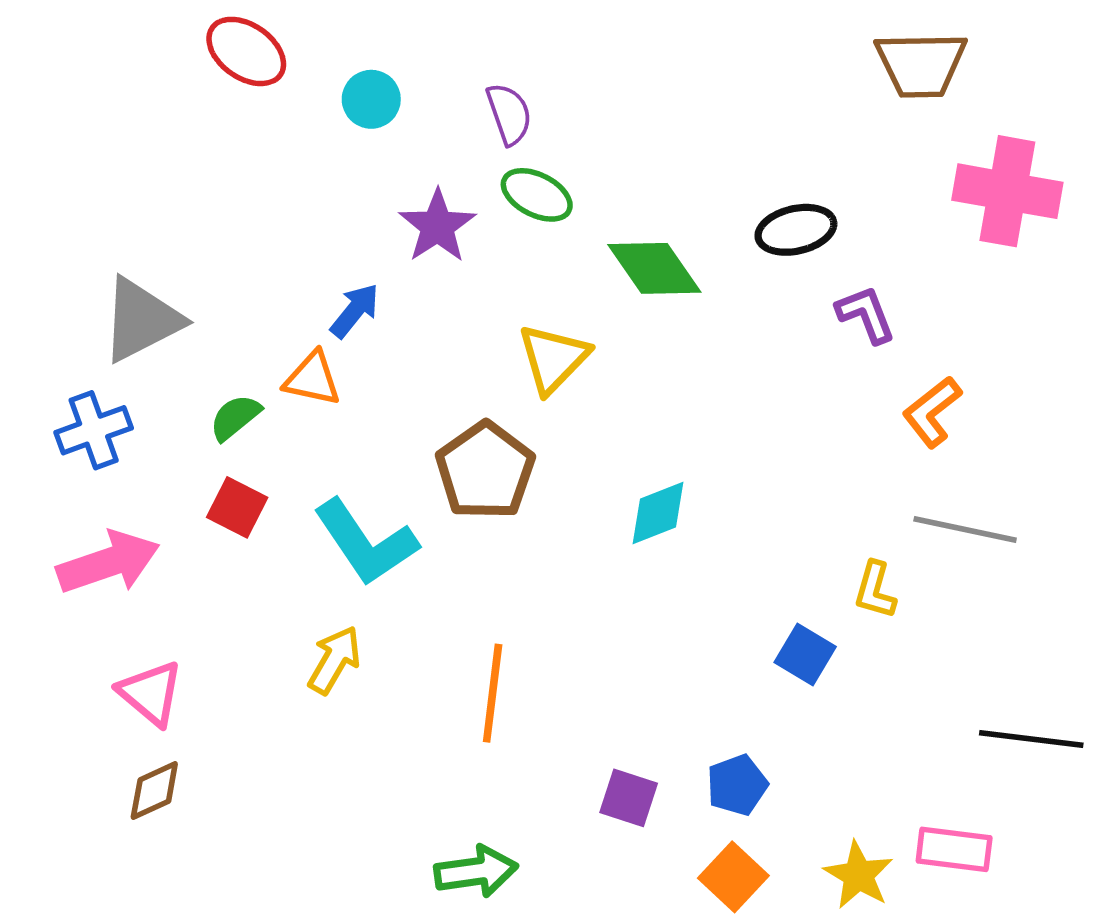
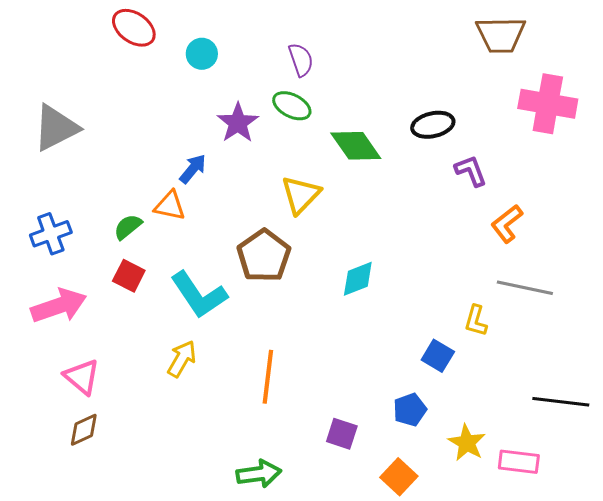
purple semicircle: (509, 114) -> (301, 60), moved
gray triangle: (141, 320) -> (56, 128), moved
blue pentagon: (737, 785) -> (410, 410), moved
yellow star: (858, 875) -> (467, 443), moved

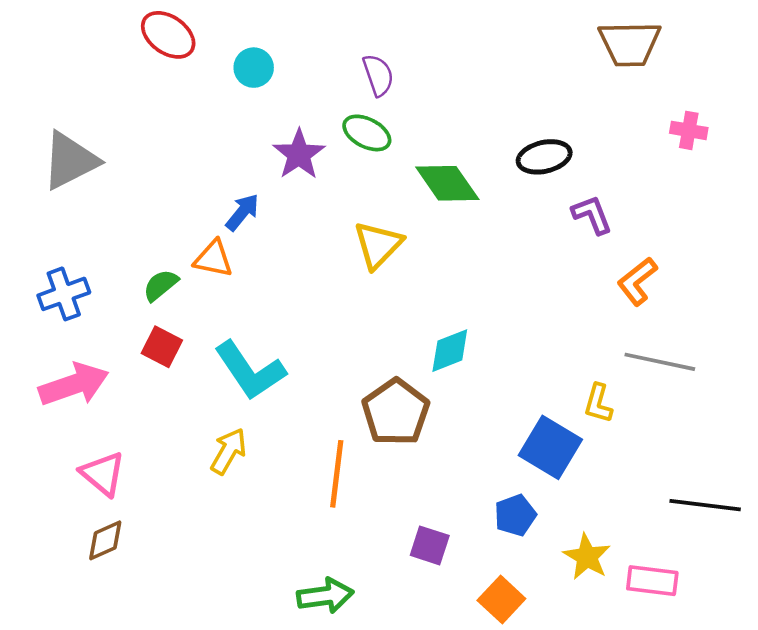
pink cross: (548, 104) -> (689, 130), size x0.5
brown pentagon: (264, 256) -> (396, 412), moved
blue square: (438, 356) -> (550, 447), size x1.5

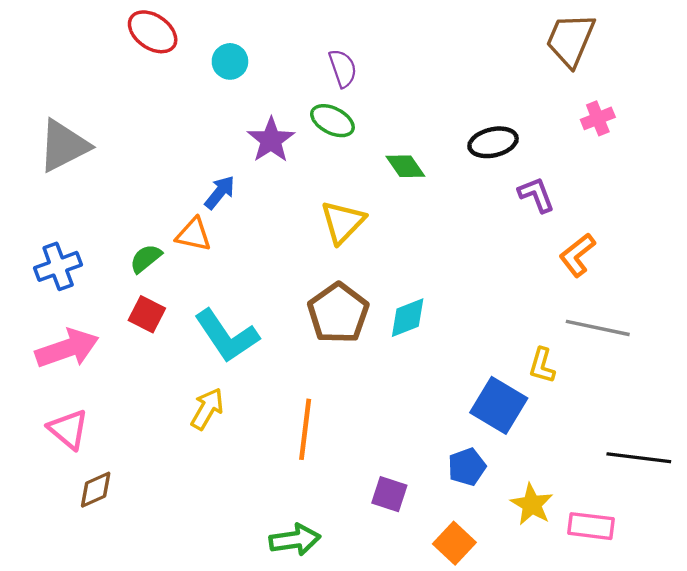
brown trapezoid: (630, 44) -> (570, 40), turned 114
pink cross: (689, 130) -> (598, 118), moved, turned -32
green diamond: (447, 183) -> (405, 166), size x0.7
brown pentagon: (396, 412) -> (338, 313), moved
pink triangle: (103, 474) -> (68, 429), moved

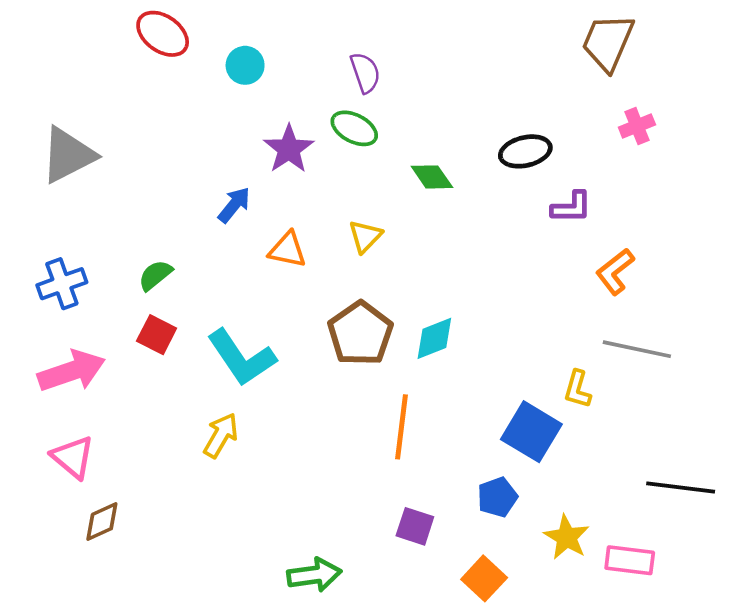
purple L-shape: (536, 195) -> (571, 207), turned 111
yellow triangle: (343, 222) -> (365, 236), size x0.7
orange triangle: (194, 235) -> (288, 250), moved
orange line: (305, 429) -> (402, 427), moved

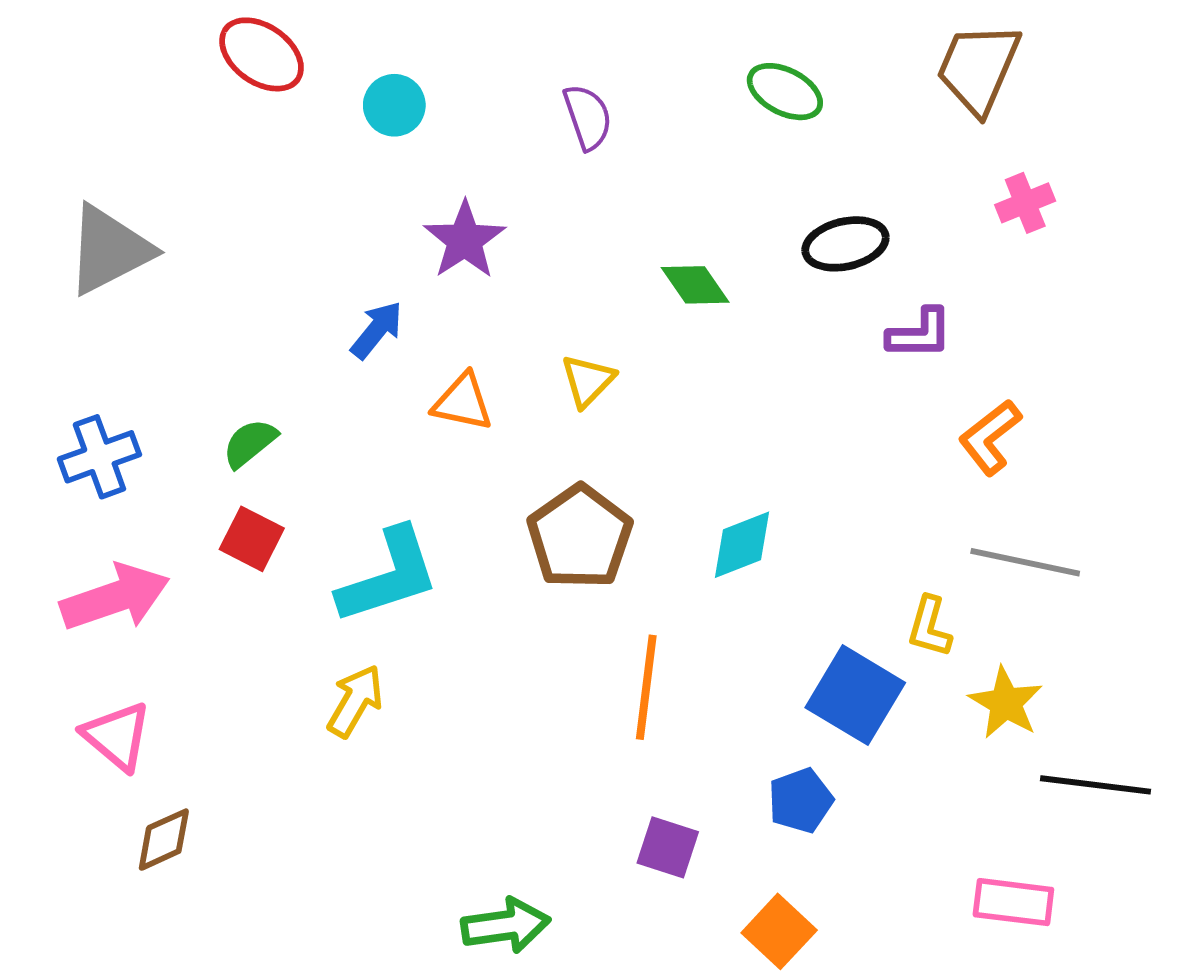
green ellipse: (354, 128) -> (785, 92), moved
cyan diamond: (434, 338) -> (742, 545), moved
cyan L-shape: (241, 358) -> (388, 576), turned -74
yellow star: (567, 537) -> (1006, 703), moved

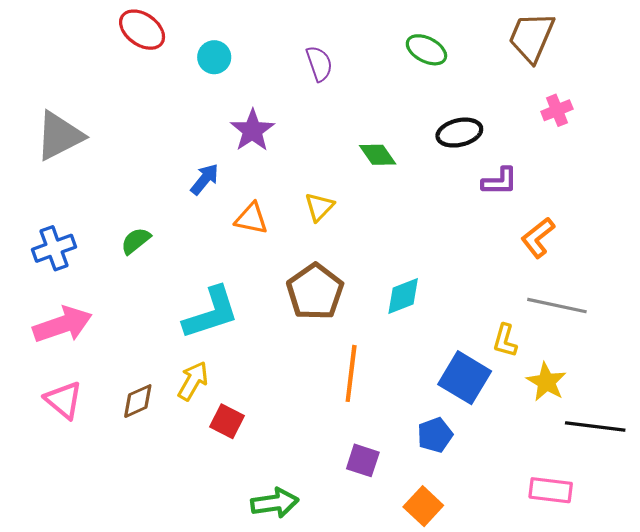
red square: (252, 539) -> (227, 421), moved
brown diamond: (164, 840) -> (138, 401), moved

